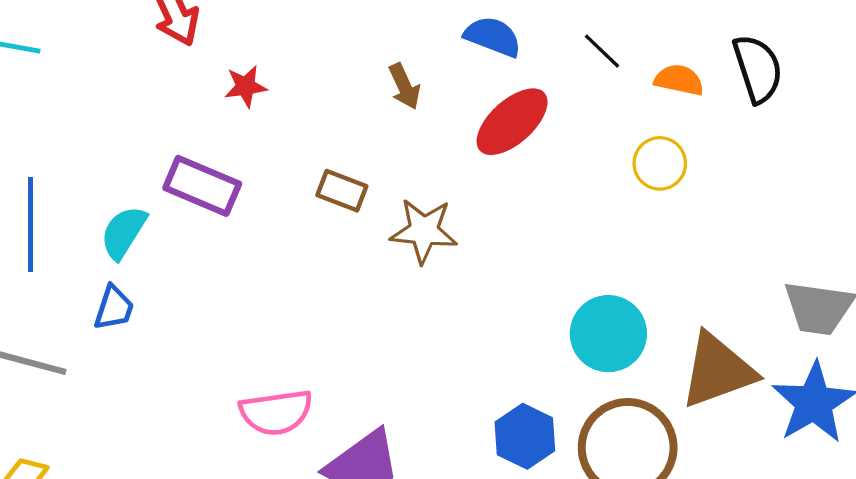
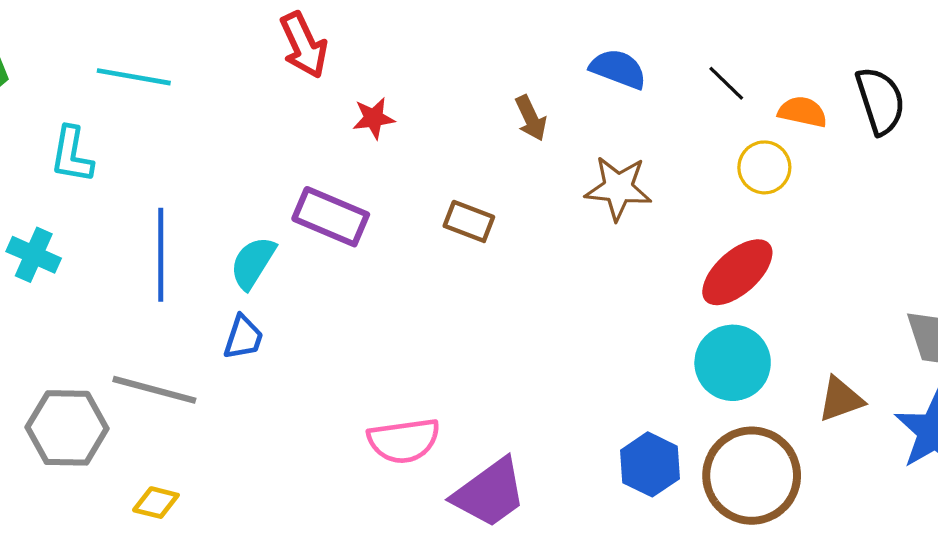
red ellipse: (512, 122) -> (737, 272), moved
yellow circle: (660, 163) -> (764, 167), moved
brown star: (424, 231) -> (618, 188), moved
brown triangle: (718, 371) -> (841, 399), size x0.6

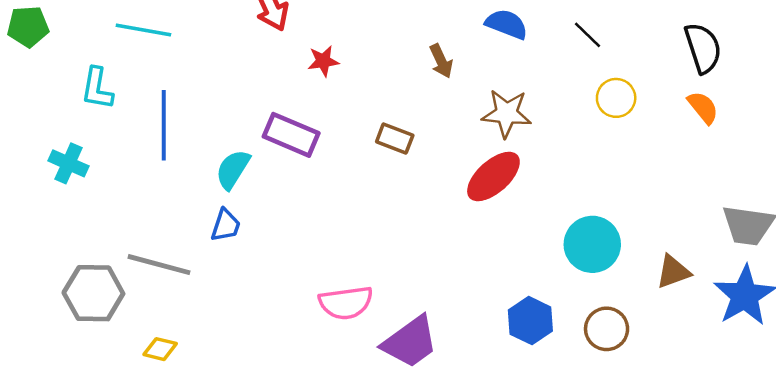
orange semicircle: (802, 112) -> (703, 107), moved, turned 39
blue line: (161, 255) -> (164, 125), moved
red ellipse: (737, 272) -> (493, 177), moved
brown circle: (752, 476) -> (607, 329), size x0.6

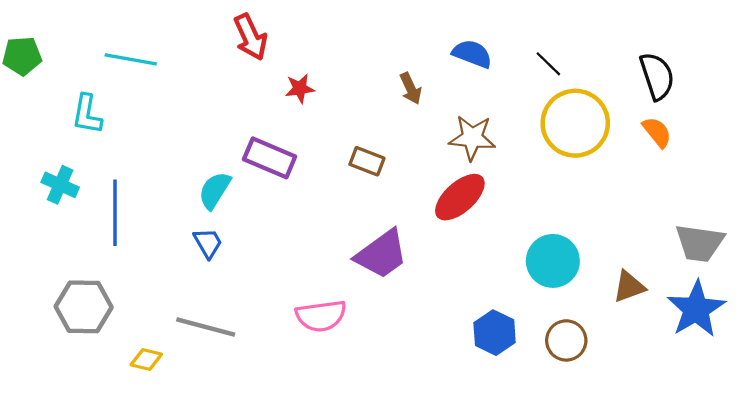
yellow circle: (616, 98) -> (575, 123), size x1.8
blue line: (164, 125) -> (115, 213), moved
blue trapezoid: (226, 225) -> (208, 243), turned -48
gray line: (159, 265) -> (206, 327), moved
purple trapezoid: (410, 342) -> (381, 254), moved

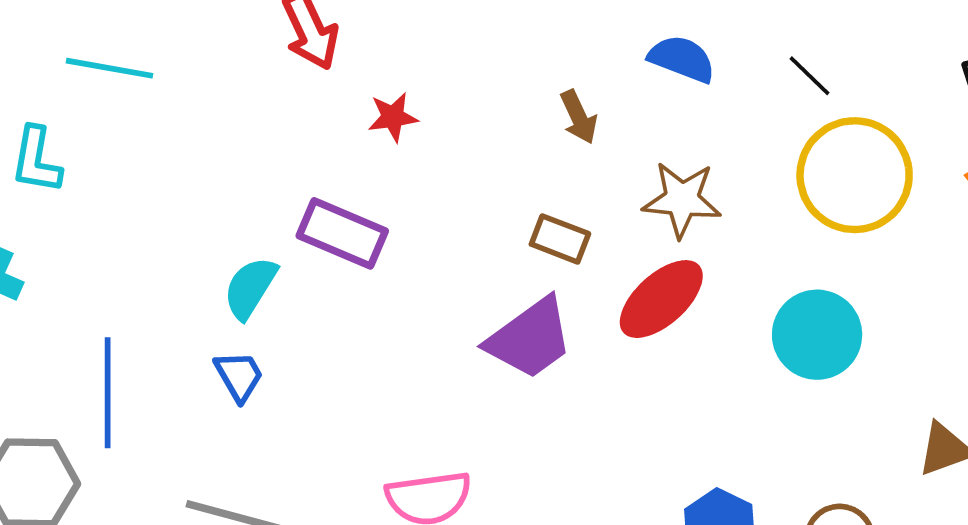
brown rectangle: (367, 161) -> (560, 239), moved
blue line: (115, 213) -> (108, 393), moved
purple trapezoid: (381, 254) -> (530, 338), moved
cyan circle: (553, 261) -> (817, 335), moved

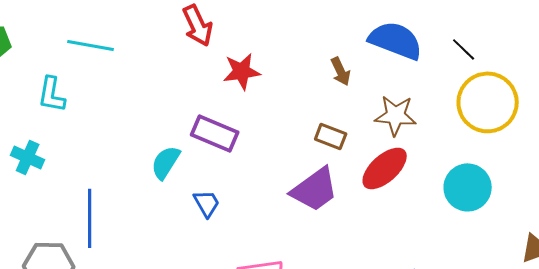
blue semicircle: (682, 59) -> (396, 40), size x1.5
red star: (393, 117) -> (242, 71), size x1.4
blue trapezoid: (239, 376) -> (207, 203), moved

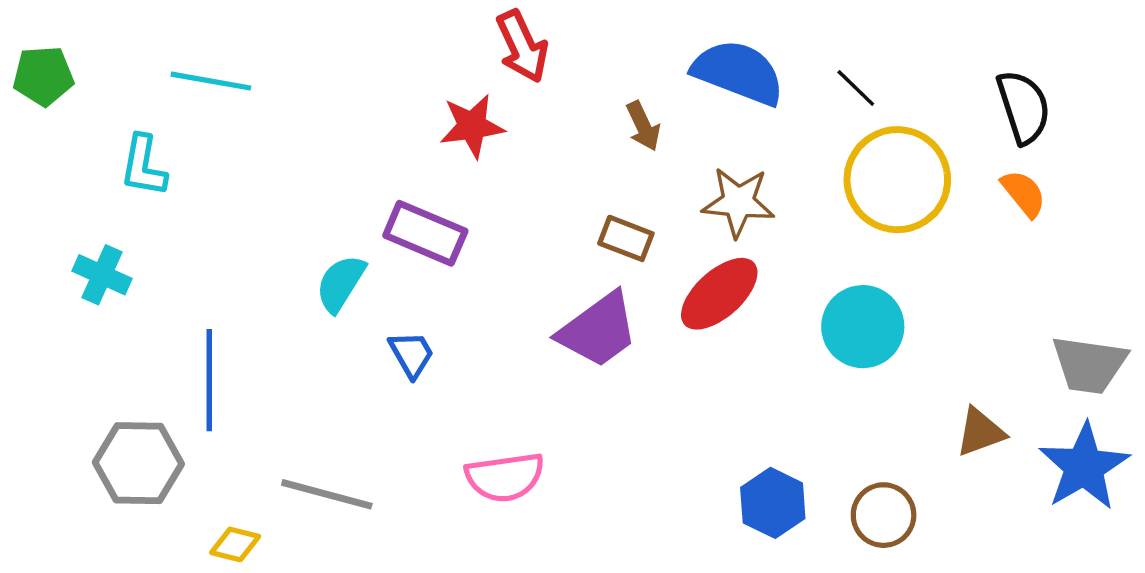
red arrow: (198, 25) -> (522, 46), moved

